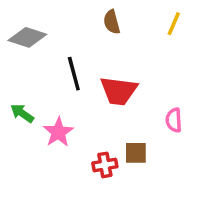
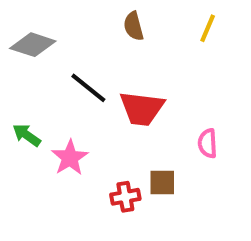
black line: (74, 74) -> (88, 88), turned -36

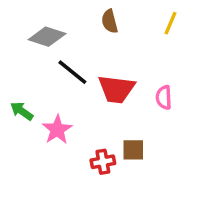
gray diamond: (33, 45) -> (47, 37), moved
pink semicircle: (208, 143) -> (164, 97), moved

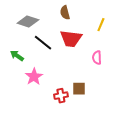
yellow line: (171, 23) -> (101, 25), moved
red trapezoid: (116, 89) -> (71, 39), moved
green arrow: (22, 111) -> (17, 56), moved

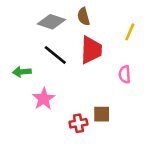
gray diamond: (28, 22) -> (51, 22), moved
red trapezoid: (71, 39) -> (91, 50), turned -95
green arrow: (17, 56) -> (22, 72), turned -40

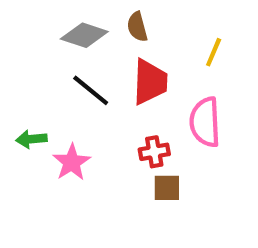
green arrow: (22, 72) -> (31, 139), moved
pink semicircle: (125, 74) -> (205, 122), size x1.6
red cross: (78, 123) -> (154, 152), moved

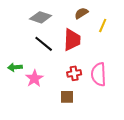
brown semicircle: (137, 27) -> (81, 13), moved, turned 72
pink semicircle: (205, 122) -> (99, 74), moved
brown square: (167, 188) -> (67, 97), moved

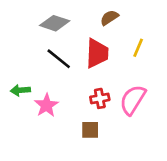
yellow line: (103, 25) -> (138, 48), moved
pink semicircle: (99, 74) -> (133, 100), turned 35

